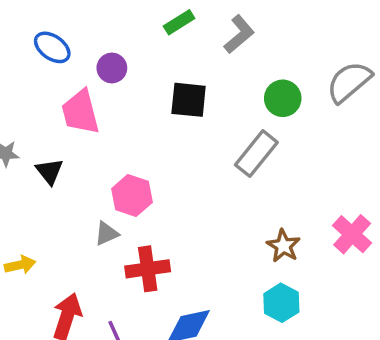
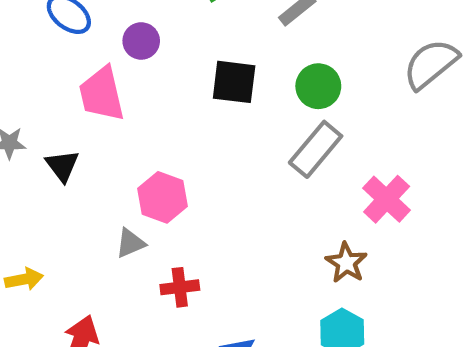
green circle: (283, 98) -> (318, 86), moved
pink cross: (352, 234) -> (387, 199), moved
red cross: (148, 269) -> (180, 287), size x0.7

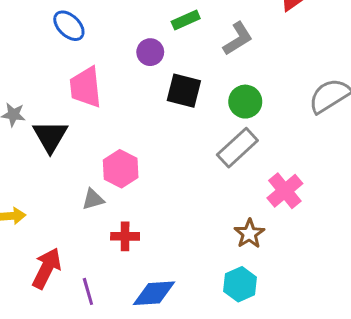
purple circle: (141, 41) -> (150, 52), moved
black triangle: (62, 166) -> (50, 136), size x1.4

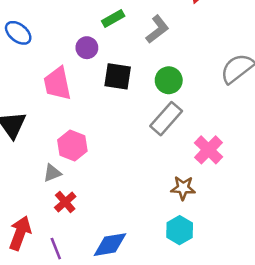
pink trapezoid: (86, 87) -> (57, 84), moved
brown star: (249, 234) -> (183, 188), turned -30
red cross: (125, 236) -> (65, 202), moved, turned -35

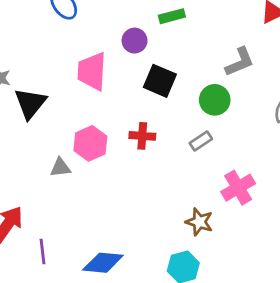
gray L-shape: (157, 29) -> (240, 62), moved
gray rectangle: (166, 119) -> (201, 141), size x0.6
red cross: (65, 202) -> (142, 136), moved, turned 30

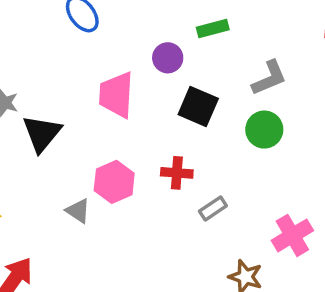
gray L-shape: (240, 62) -> (269, 78), moved
gray rectangle: (201, 141) -> (213, 208), moved
gray triangle: (60, 168) -> (78, 211), turned 40

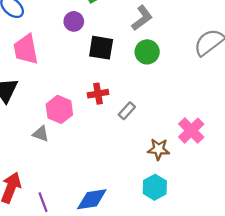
pink trapezoid: (116, 95) -> (26, 49), moved
pink cross: (292, 235) -> (191, 131), moved

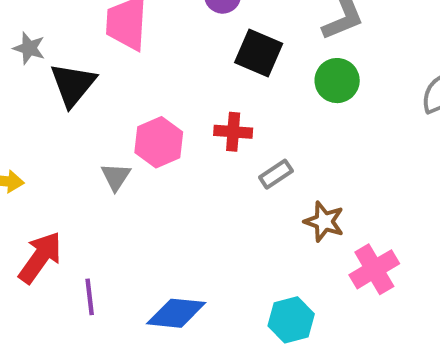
pink cross: (191, 131) -> (374, 269), moved
gray triangle: (41, 134) -> (116, 177), turned 30
brown star: (159, 149) -> (324, 222), moved

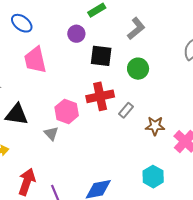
green circle: (337, 81) -> (138, 69), moved
black triangle: (73, 85) -> (17, 114), moved, turned -45
red cross: (233, 132) -> (100, 96), size x1.5

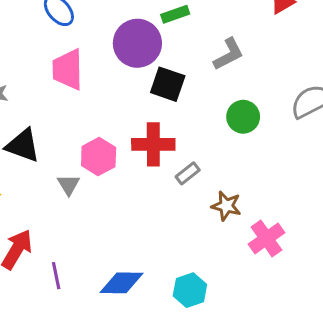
purple circle: (76, 34) -> (137, 43), size x1.8
green circle: (138, 69) -> (243, 117), moved
cyan hexagon: (153, 177) -> (190, 290), moved

